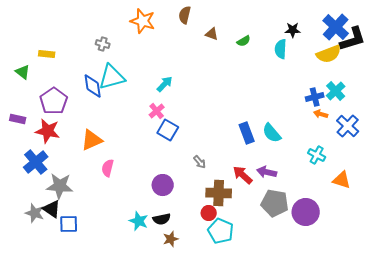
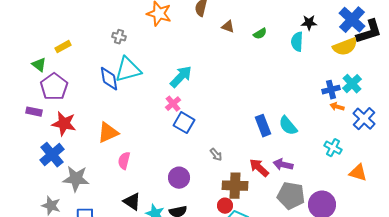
yellow rectangle: (47, 54) -> (63, 47), turned -35
cyan arrow: (165, 84) -> (181, 77), size x1.4
purple pentagon: (54, 101) -> (54, 87), moved
black triangle: (52, 209) -> (132, 202), moved

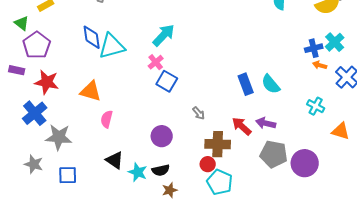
cyan triangle: (128, 70) -> (112, 46), moved
orange triangle: (108, 133) -> (91, 91), turned 40

